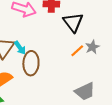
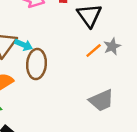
cyan arrow: (20, 48) -> (24, 45), turned -32

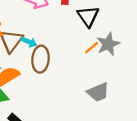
gray star: (112, 46) -> (108, 44), size x1.5

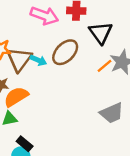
brown ellipse: (41, 59) -> (65, 52), moved, turned 40

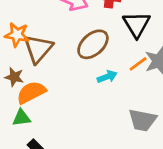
cyan arrow: (38, 60) -> (107, 77), moved, turned -49
gray trapezoid: (112, 113) -> (142, 120), turned 30

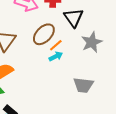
orange line: (138, 64) -> (56, 45), moved

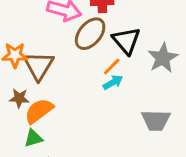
black triangle: (74, 18) -> (126, 41), moved
brown ellipse: (44, 34) -> (90, 34), moved

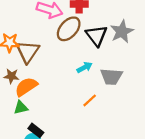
gray star: (163, 58) -> (122, 31), moved
orange line: (112, 66) -> (90, 100), moved
gray trapezoid: (156, 120) -> (111, 77), moved

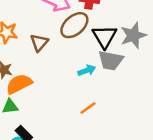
brown triangle: (28, 52) -> (39, 43), moved, size x0.7
gray trapezoid: (111, 77) -> (111, 60), moved

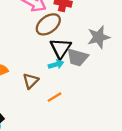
black triangle: (104, 37) -> (61, 48), moved
brown triangle: (39, 43) -> (31, 81), moved

